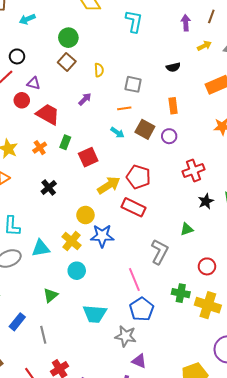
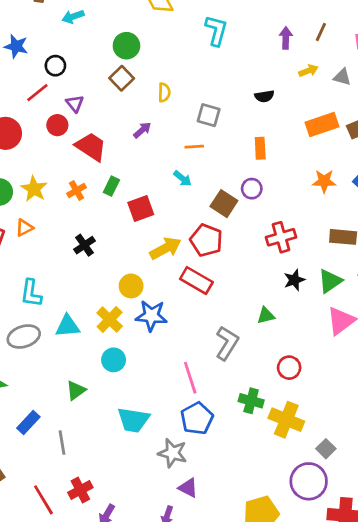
purple triangle: (33, 83) -> (75, 104), turned 32
brown square: (145, 129) -> (224, 204), moved

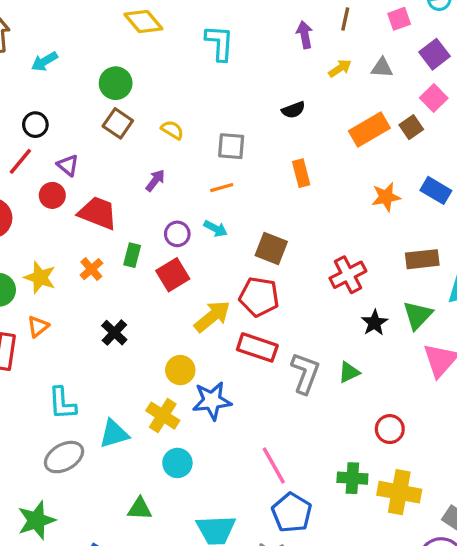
yellow semicircle: (164, 92) -> (172, 130), turned -48
purple circle: (252, 189) -> (177, 234), moved
gray L-shape: (227, 343) -> (305, 373), moved
green triangle: (76, 390) -> (140, 509), turned 50

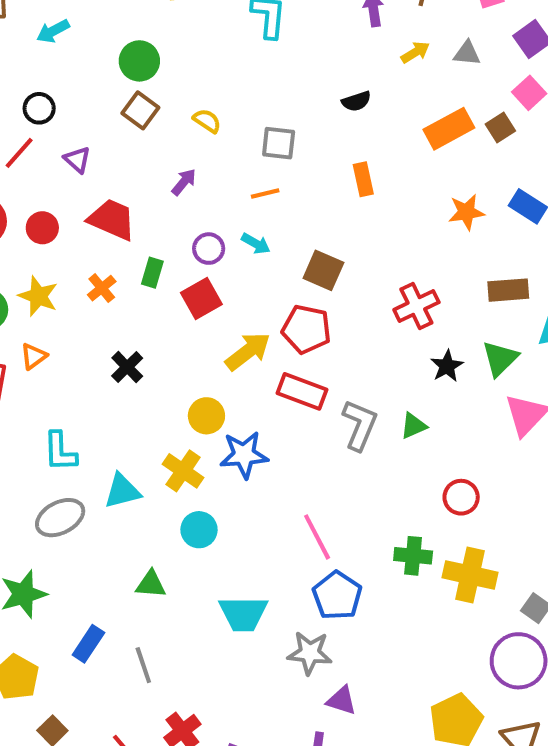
red circle: (52, 195) -> (42, 228), moved

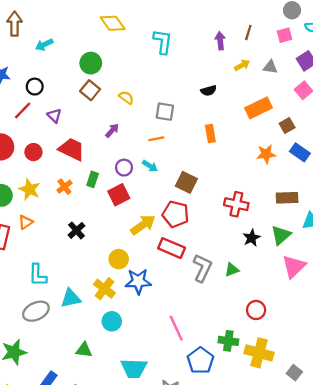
brown square: (500, 128) -> (287, 125), moved
red cross: (416, 306) -> (236, 204), turned 35
blue pentagon: (337, 596) -> (200, 361), moved

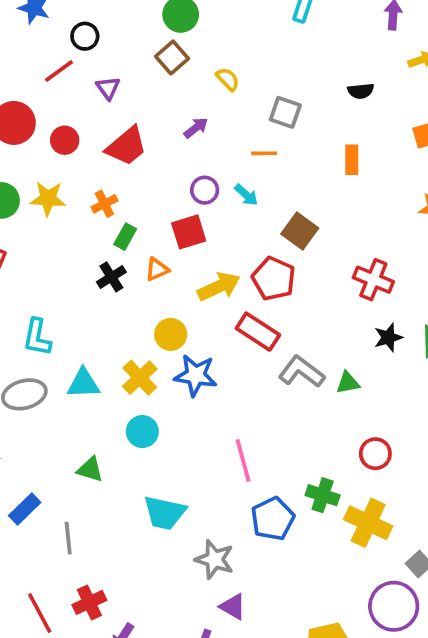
red trapezoid: (72, 149) -> (127, 146), turned 104
green rectangle: (93, 179) -> (125, 237), moved
yellow star: (30, 189) -> (48, 199), turned -30
orange triangle: (26, 222) -> (157, 269), moved
gray L-shape: (202, 268) -> (301, 372), turned -88

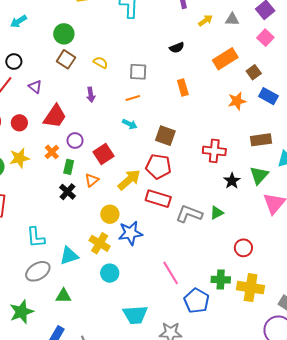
purple arrow: (196, 128) -> (91, 95), turned 136
purple circle: (205, 190) -> (75, 140), moved
green triangle: (90, 469) -> (63, 296), moved

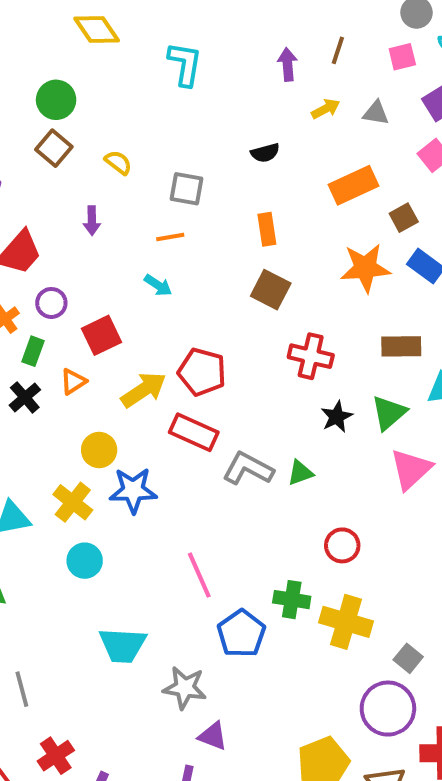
orange star: (237, 101) -> (365, 268), size x1.4
brown square: (165, 136) -> (271, 290), moved

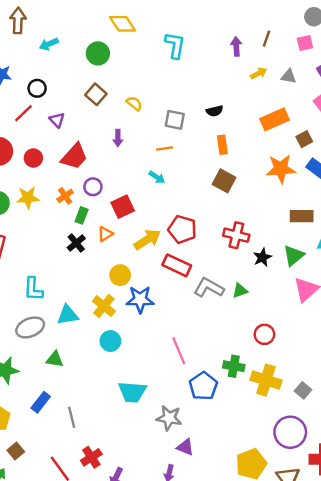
green circle: (56, 100) -> (98, 53), moved
black semicircle: (265, 153) -> (215, 111), moved
red cross: (311, 356) -> (236, 235), moved
gray square: (408, 658) -> (303, 390), moved

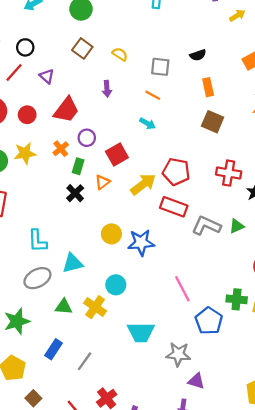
orange line: (165, 148) -> (153, 95), turned 42
yellow circle: (120, 275) -> (111, 234), moved
yellow cross: (104, 306) -> (95, 307), moved
gray line: (72, 417) -> (85, 361), turned 54

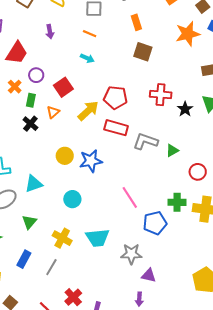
green triangle: (237, 226) -> (172, 150), moved
green triangle: (64, 307) -> (29, 222), turned -49
yellow cross: (95, 307) -> (62, 238), moved
blue pentagon: (209, 321) -> (155, 223), turned 30

